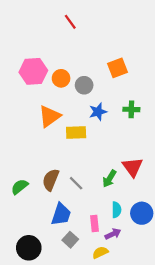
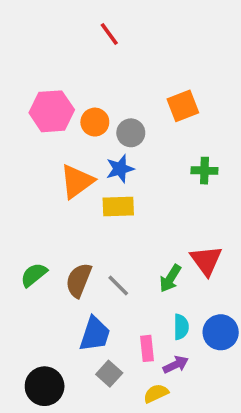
blue star: (98, 112) -> (120, 169), moved
green semicircle: (20, 187) -> (34, 275), moved

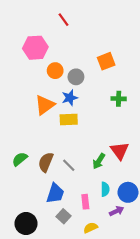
pink hexagon: (52, 111) -> (35, 48), moved
purple arrow: (176, 365) -> (117, 211), moved

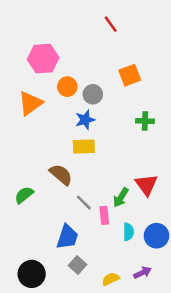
red line: (63, 20) -> (111, 24), moved
orange triangle: (45, 105) -> (30, 103), moved
brown semicircle: (46, 162) -> (61, 175), moved, turned 108
pink rectangle: (85, 202) -> (104, 215), moved
purple arrow: (117, 211) -> (142, 273), moved

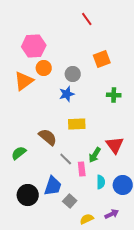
orange circle: (67, 87) -> (44, 68), moved
yellow rectangle: (84, 146) -> (77, 124), moved
gray square: (77, 265) -> (70, 201), moved
black circle: (32, 274) -> (28, 195), moved

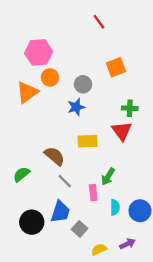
red triangle: (115, 145) -> (122, 131), moved
gray line: (66, 159) -> (65, 181), moved

